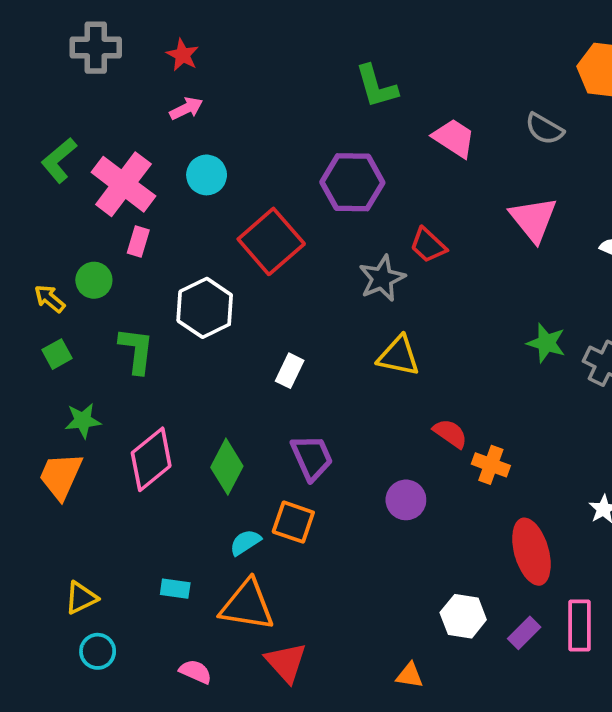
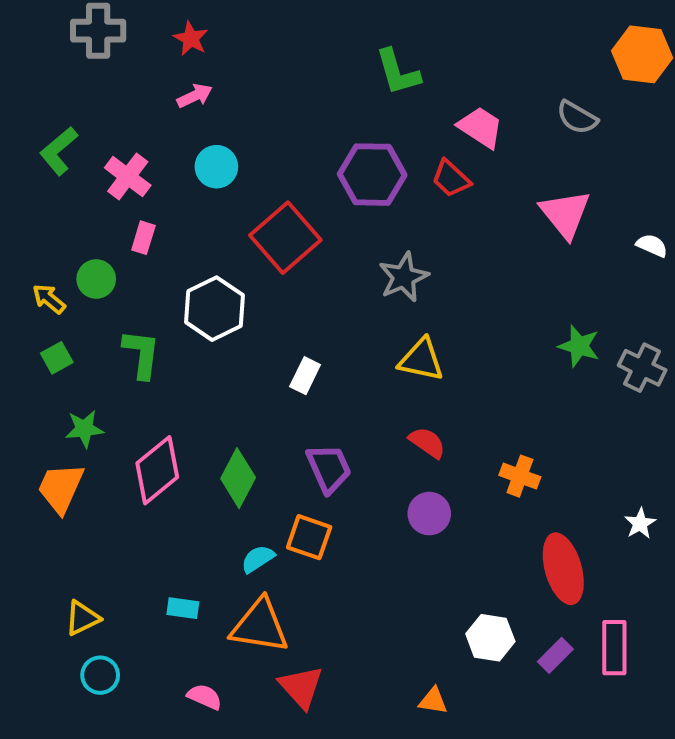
pink cross: (123, 184) -> (128, 177), size x0.7
red trapezoid: (428, 245) -> (451, 179), moved
red semicircle: (450, 433) -> (427, 443), moved

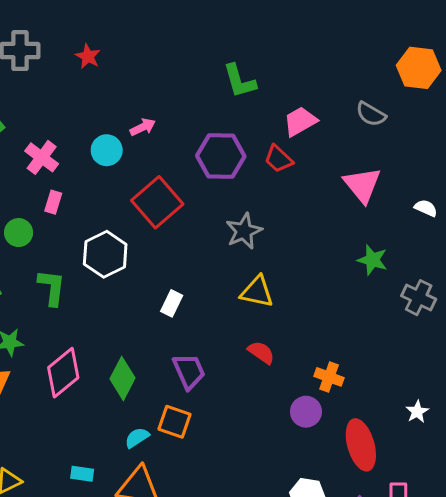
pink arrow: (195, 96) -> (143, 127), moved
pink trapezoid: (480, 127) -> (300, 121), turned -63
green star: (579, 346) -> (372, 260), moved
purple circle: (429, 514) -> (306, 412), moved

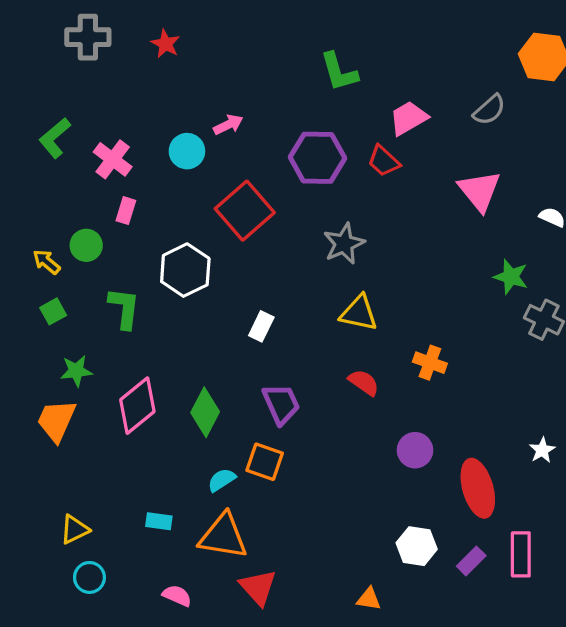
gray semicircle: (371, 114) -> (489, 110), turned -72
green star: (372, 260) -> (511, 277), moved
orange cross: (329, 377) -> (430, 363), moved

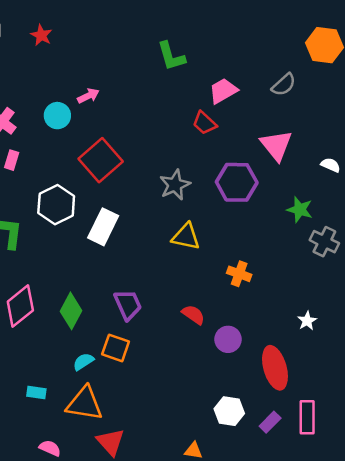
purple hexagon: (318, 158) -> (237, 182), moved
white rectangle: (261, 326) -> (103, 227), moved, size x1.6
red semicircle: (364, 382) -> (193, 315), moved
white star: (542, 450) -> (307, 321), moved

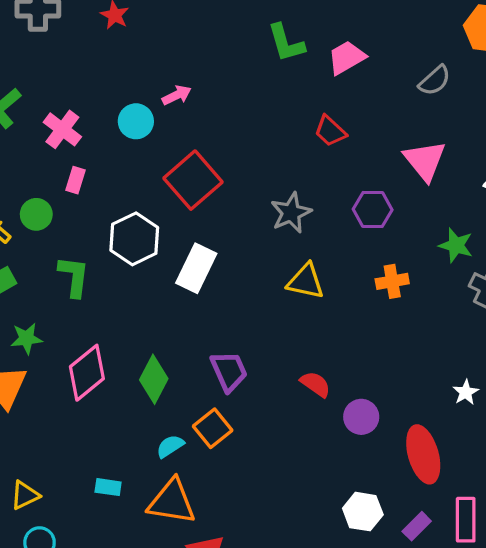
pink trapezoid: (223, 91) -> (347, 58), moved
purple hexagon: (237, 182) -> (373, 209), size x0.7
orange cross: (239, 274) -> (392, 281), moved, turned -30
orange square: (116, 348) -> (213, 428), turned 32

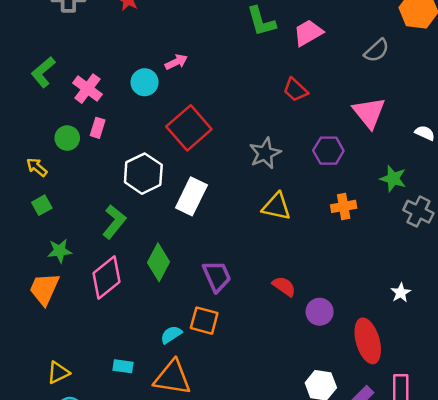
green circle: (36, 214) -> (67, 138), moved
green L-shape: (74, 276) -> (114, 222), moved, turned 32
green diamond: (154, 379) -> (159, 262), moved
orange square: (213, 428) -> (204, 321), turned -36

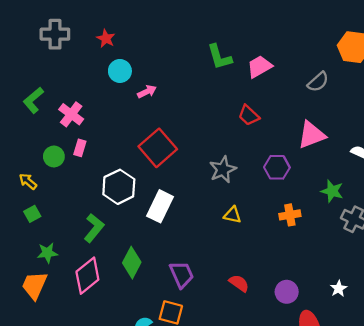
cyan circle: (145, 82) -> (120, 71), moved
pink triangle: (369, 113) -> (312, 135), turned 48
yellow triangle: (276, 206) -> (233, 215), size x0.7
purple circle: (320, 312) -> (287, 292), moved

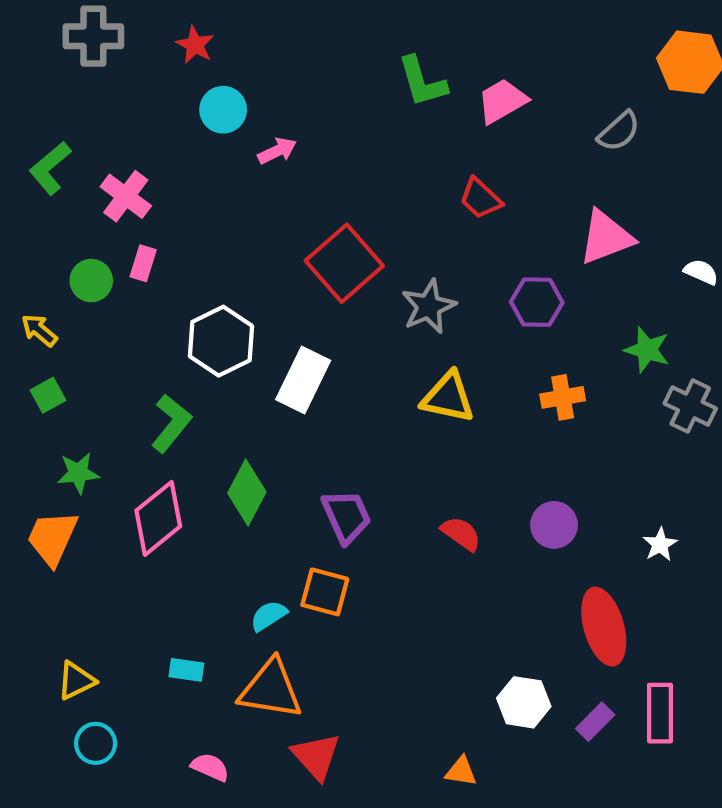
red square: (158, 148) -> (344, 263), moved
yellow triangle: (233, 215) -> (448, 397), size x1.5
purple circle: (287, 292) -> (554, 525), moved

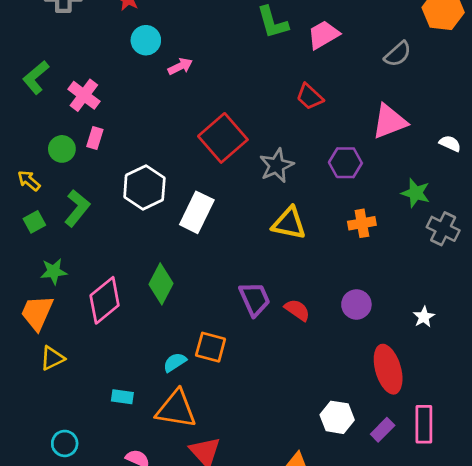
green L-shape: (171, 423) -> (77, 208), moved
purple trapezoid: (346, 516) -> (255, 299), moved
yellow triangle: (76, 681) -> (52, 358), moved

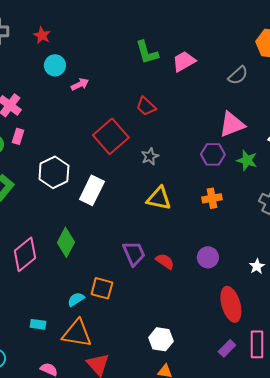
red trapezoid: (310, 97) -> (146, 106), moved
purple hexagon: (345, 163) -> (213, 154), moved
gray star: (277, 165) -> (150, 156), size x0.7
green star: (416, 193) -> (247, 160), moved
white hexagon: (337, 417) -> (161, 339), moved

